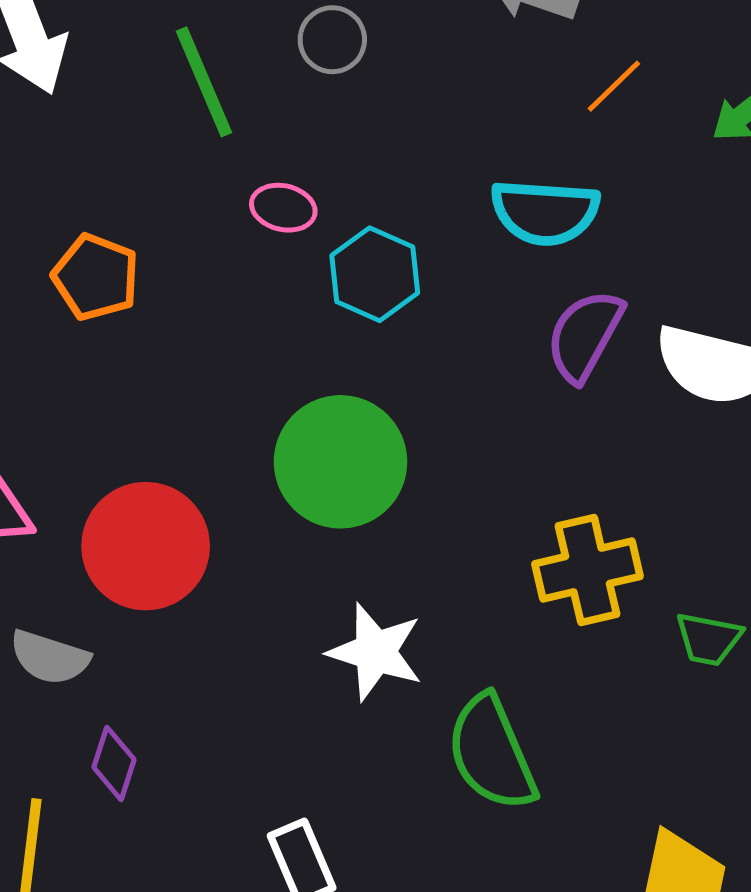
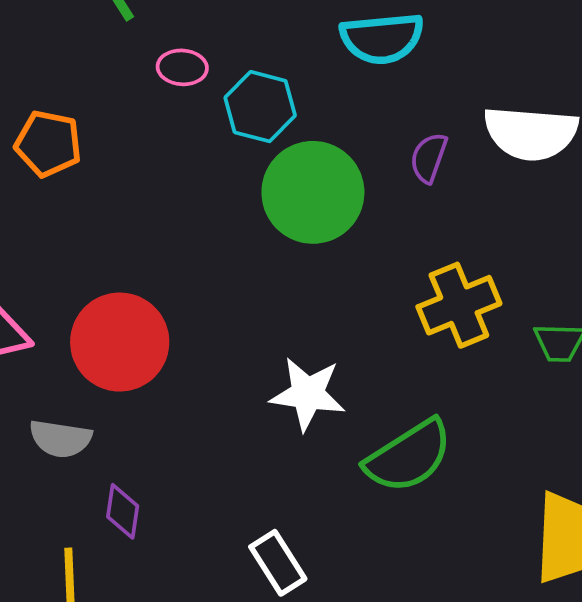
purple semicircle: (585, 336) -> (429, 158), moved, size x0.7
green circle: (340, 462) -> (313, 192), moved
green semicircle: (492, 753) -> (409, 456), turned -90

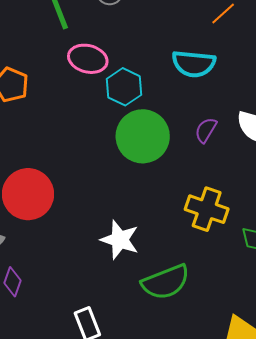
pink ellipse: (182, 67) -> (88, 59), size x1.5
yellow cross: (459, 305) -> (207, 209), turned 30

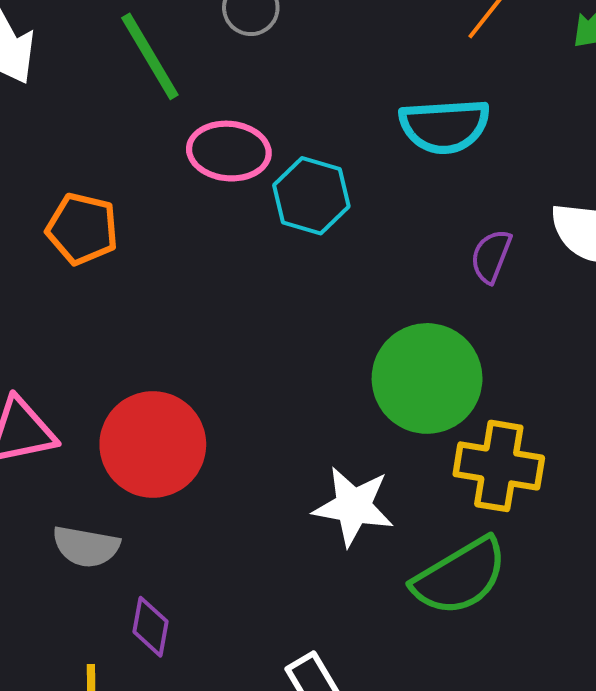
green circle: (143, 136) -> (427, 378), moved
yellow cross: (207, 209) -> (499, 466), moved

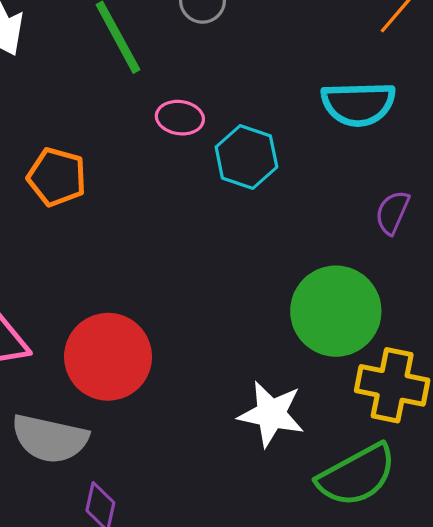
pink ellipse: (229, 151) -> (180, 118), size x0.7
gray semicircle: (86, 547) -> (50, 439), size x1.4

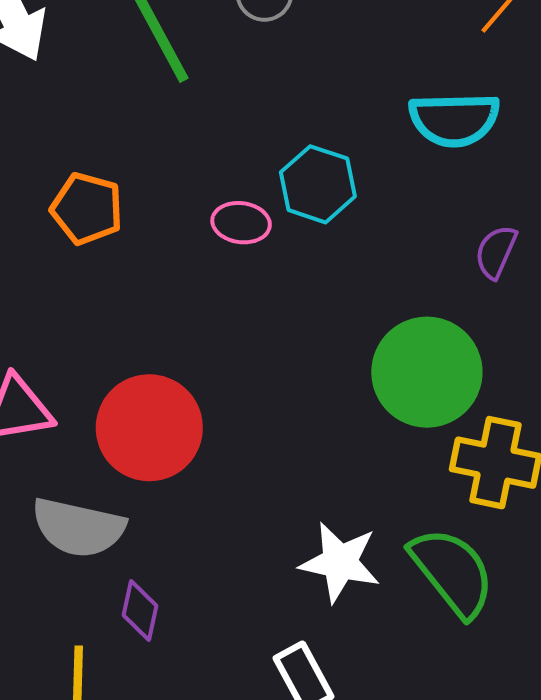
pink ellipse: (180, 118) -> (241, 223), moved
white star: (271, 414) -> (340, 562), moved
green semicircle: (357, 475) -> (452, 572), turned -100

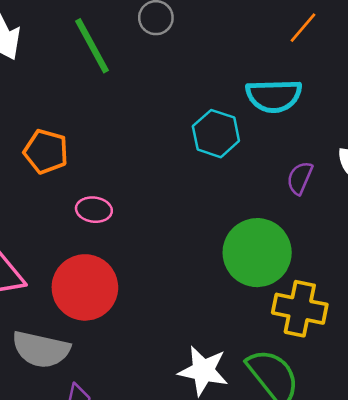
cyan hexagon: (318, 184) -> (216, 134), moved
pink ellipse: (241, 223) -> (94, 210), moved

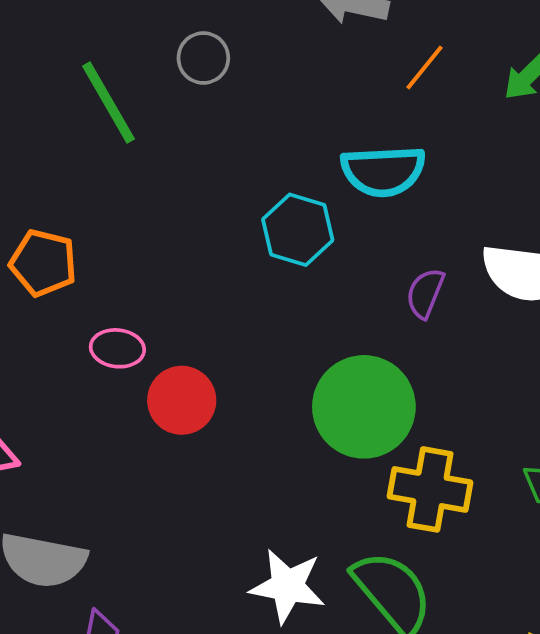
red circle: (85, 287) -> (182, 400), moved, size x0.7

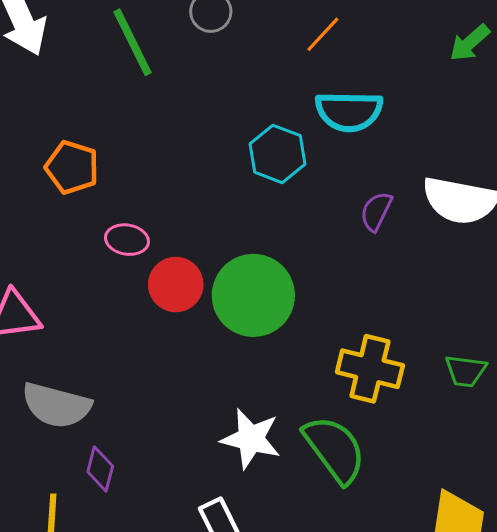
orange line: (425, 68) -> (323, 34), moved
green circle: (364, 407) -> (253, 295), moved

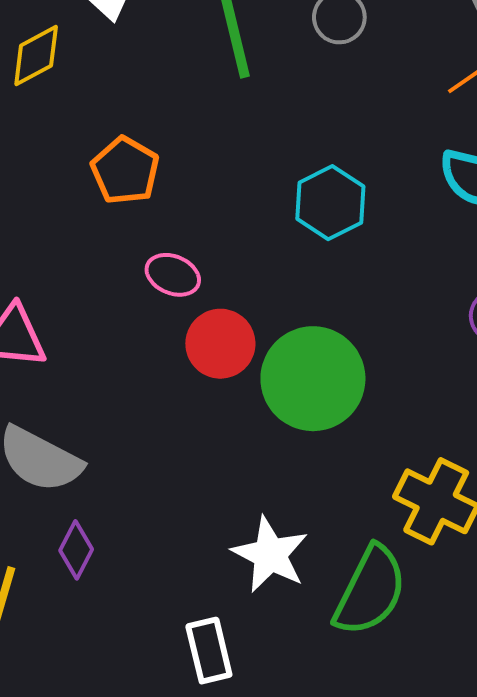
cyan hexagon: (278, 154) -> (330, 203), moved
green semicircle: (335, 449) -> (370, 591), turned 50

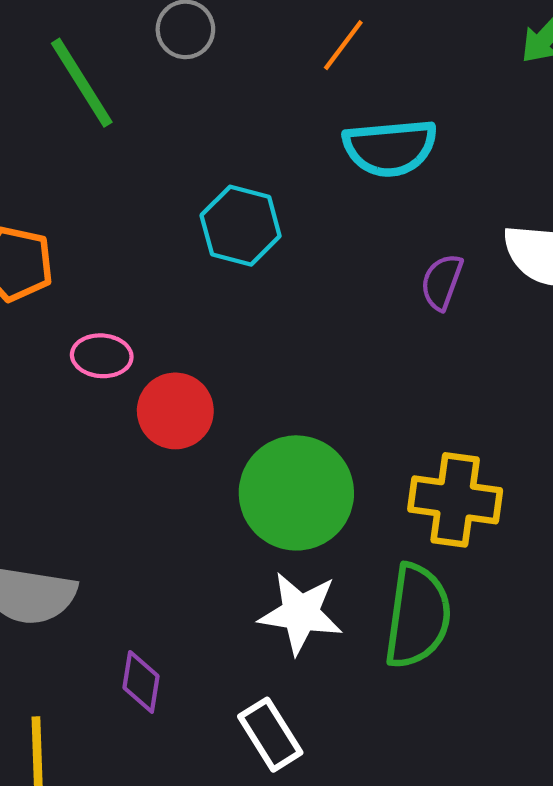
green circle: (313, 379) -> (296, 493), moved
purple diamond: (76, 550) -> (141, 682), moved

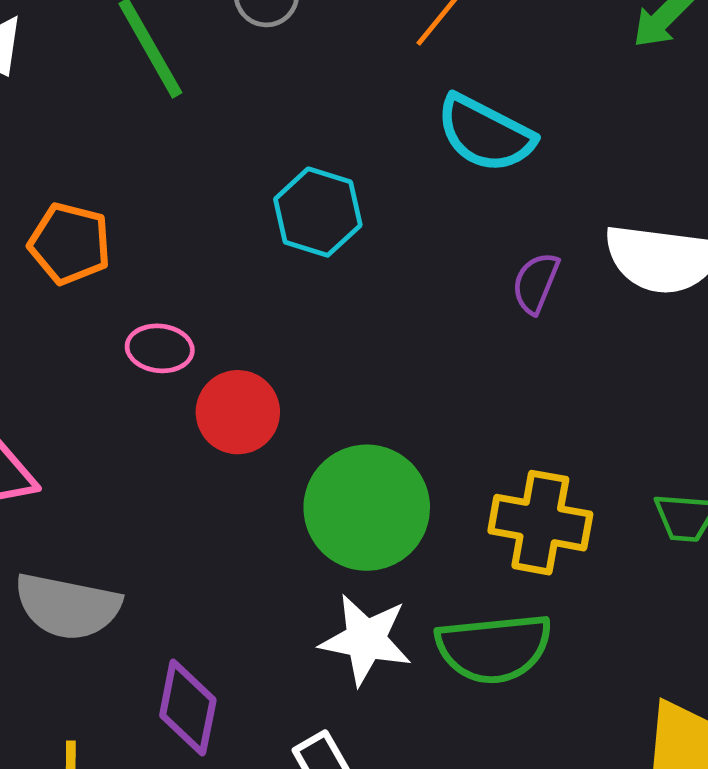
cyan semicircle: (390, 148) -> (485, 134), turned 30
green semicircle: (418, 616) -> (494, 648), turned 74
purple diamond: (141, 682) -> (188, 708), size x1.4

